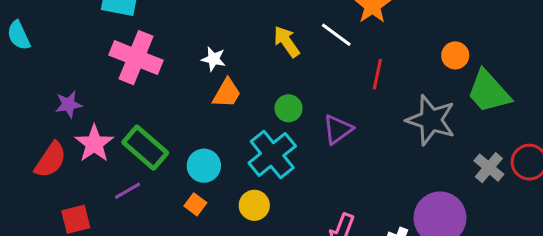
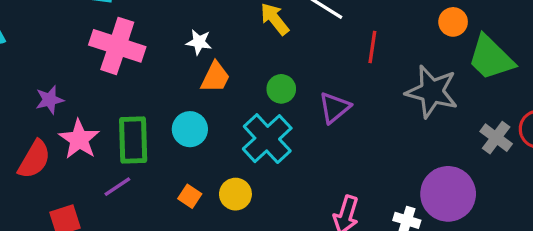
green rectangle: (145, 148) -> (133, 140), turned 51
cyan circle: (204, 166) -> (190, 129), moved
yellow circle: (254, 205) -> (235, 194), moved

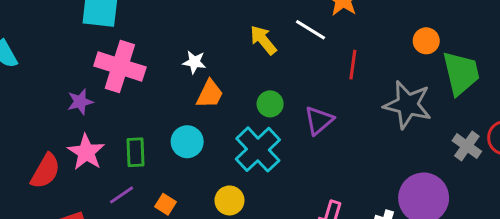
green trapezoid: (491, 58) -> (461, 73), turned -147
purple star: (50, 100) -> (80, 102), moved
green rectangle: (133, 140) -> (135, 152), size x0.7
orange square: (190, 196) -> (165, 204), moved

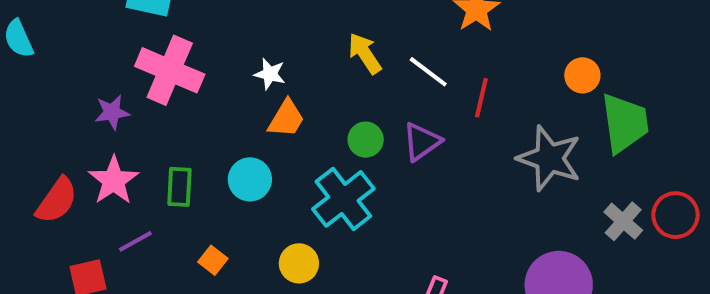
white line: (311, 30) -> (428, 72), moved
purple triangle: (319, 120) -> (422, 142), moved
purple line: (122, 195) -> (135, 241), moved

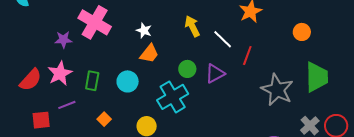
orange circle: (582, 75) -> (302, 32), moved

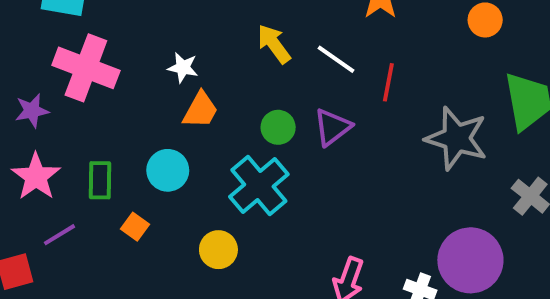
orange square: (104, 119) -> (135, 227), moved

